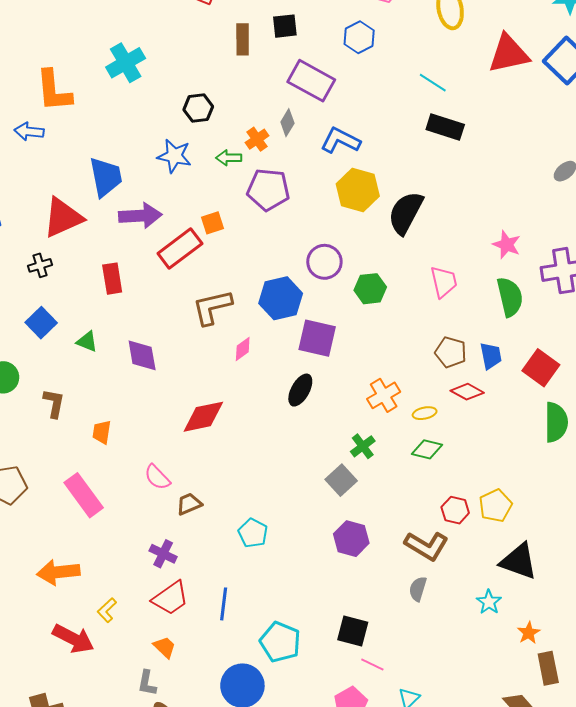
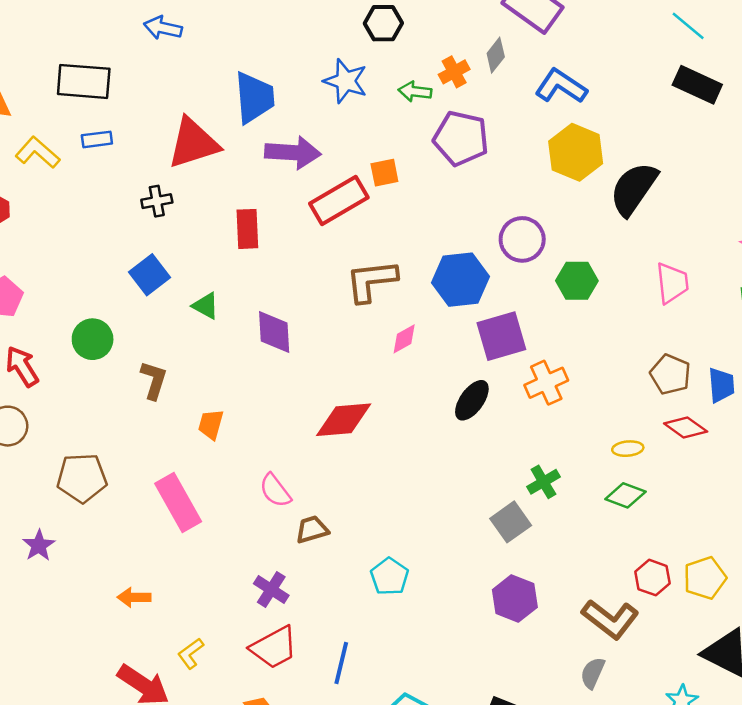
purple square: (317, 338) -> (501, 336), turned -36
orange cross: (384, 395) -> (546, 383), moved
orange arrow: (58, 572) -> (134, 597), size x0.6

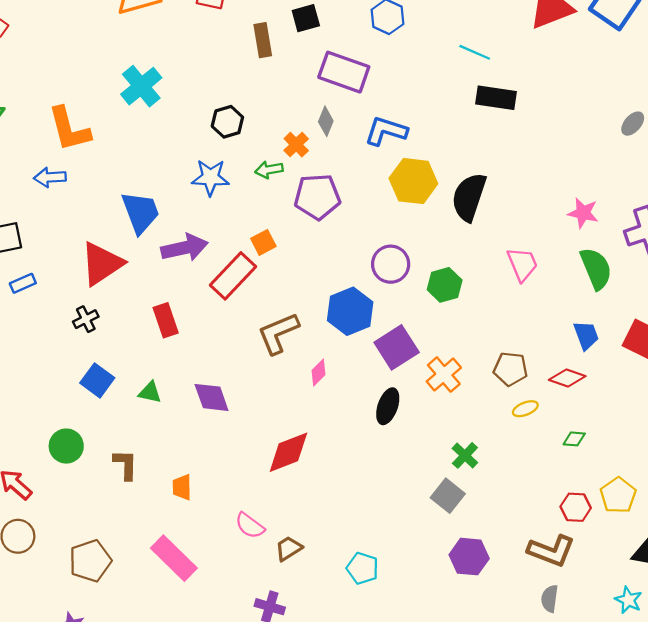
brown pentagon: (670, 374) -> (510, 369), moved
green diamond: (625, 495) -> (574, 439), moved, size x0.7

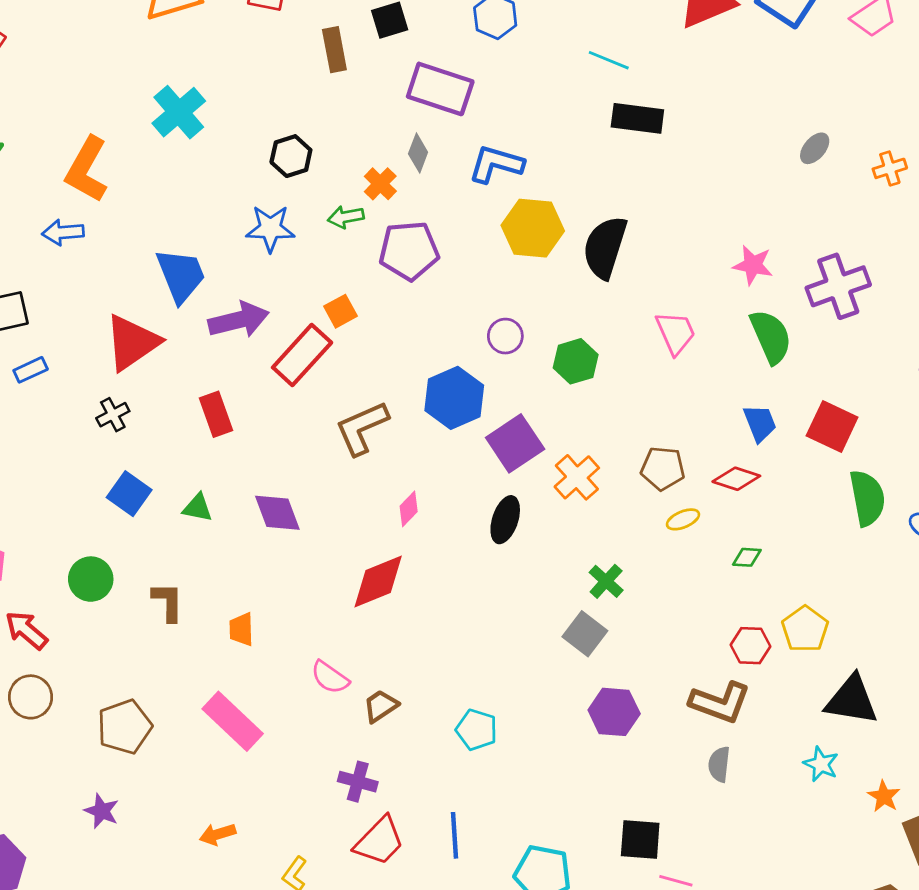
orange L-shape: (69, 129) -> (87, 169), turned 45
purple circle: (391, 264) -> (505, 336), size x0.7
pink diamond: (318, 372) -> (409, 509), moved

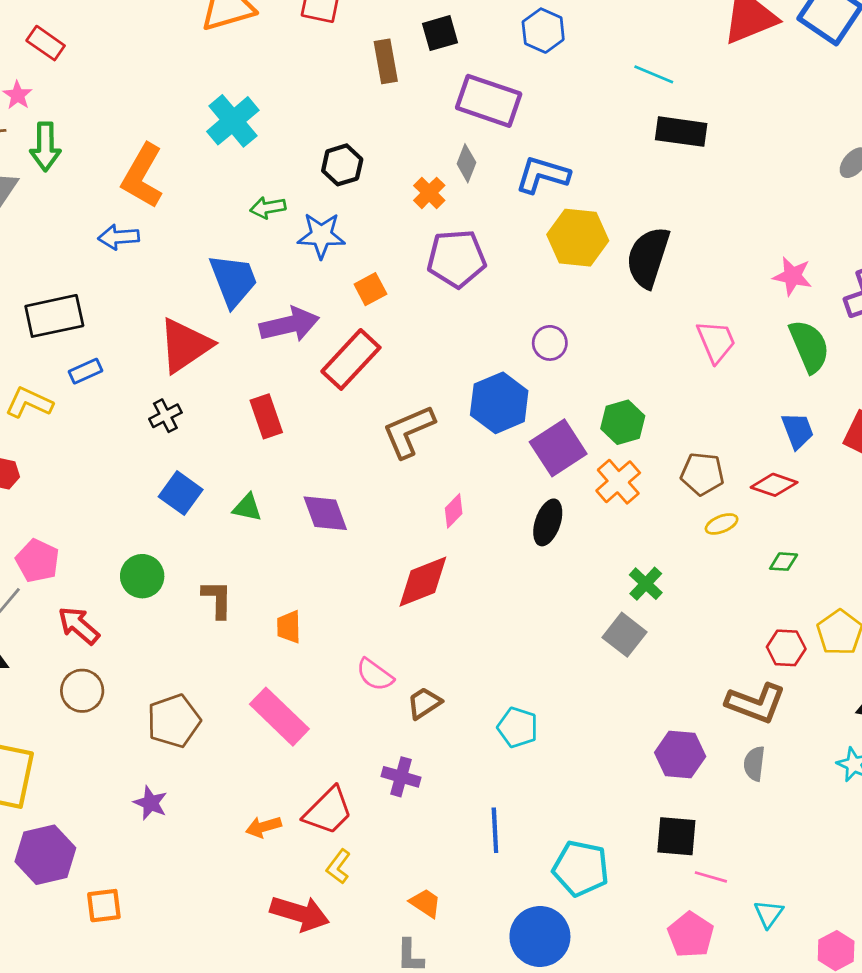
green arrow: (346, 217) -> (268, 208), moved
orange square: (340, 311) -> (370, 289), moved
green hexagon: (576, 361) -> (623, 422), moved
purple hexagon: (614, 712) -> (680, 754), moved
red trapezoid: (379, 841) -> (328, 811), moved

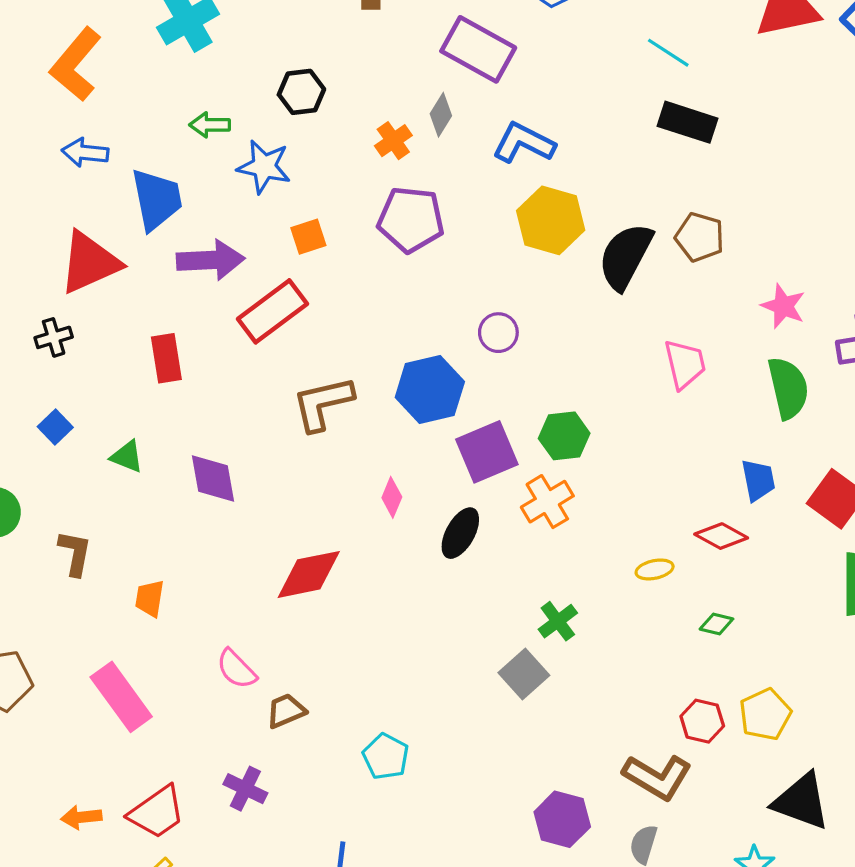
blue arrow: (119, 237) -> (85, 153), moved
brown pentagon: (702, 474) -> (700, 237), moved
blue square: (181, 493) -> (55, 427), size x0.7
pink diamond: (454, 511) -> (392, 497), moved, turned -32

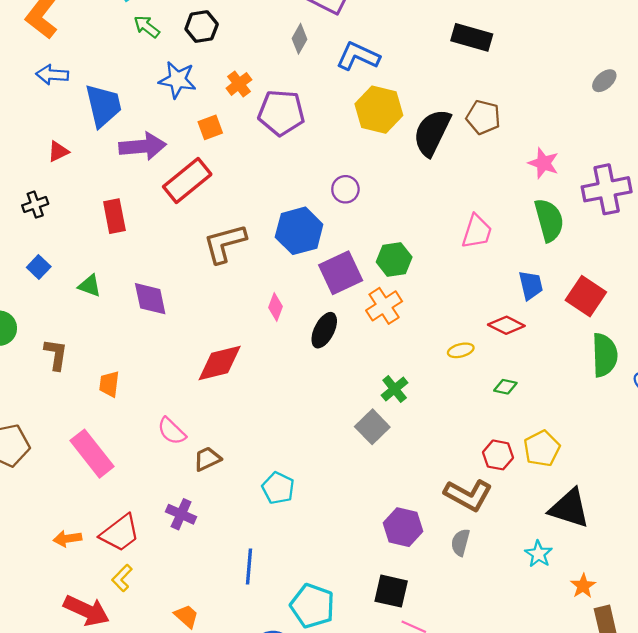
green arrow: (210, 125) -> (147, 27), moved, turned 40
orange cross: (393, 141) -> (239, 84), moved
red triangle: (89, 263) -> (58, 151), size x0.5
pink trapezoid: (685, 364) -> (477, 231), moved, turned 33

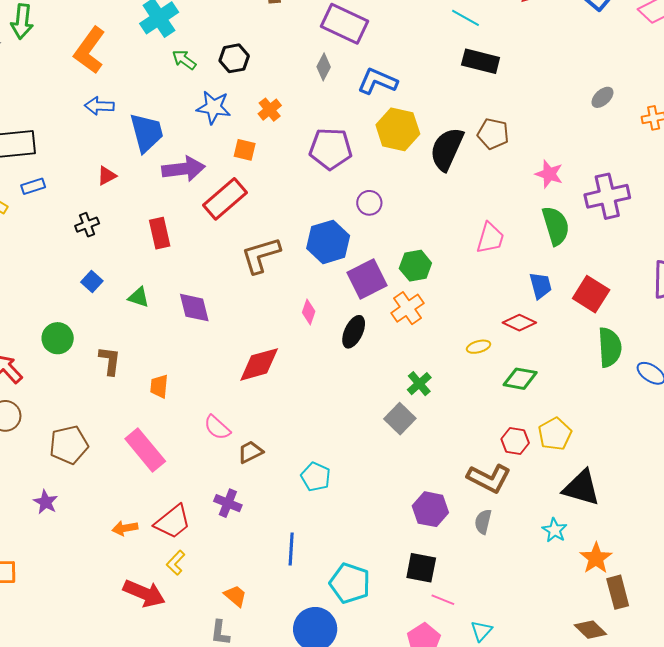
purple pentagon: (281, 113) -> (331, 149), moved
orange square: (210, 127) -> (245, 150), turned 35
green diamond: (505, 387) -> (520, 379), size x1.6
orange star: (583, 586) -> (596, 558), size x1.4

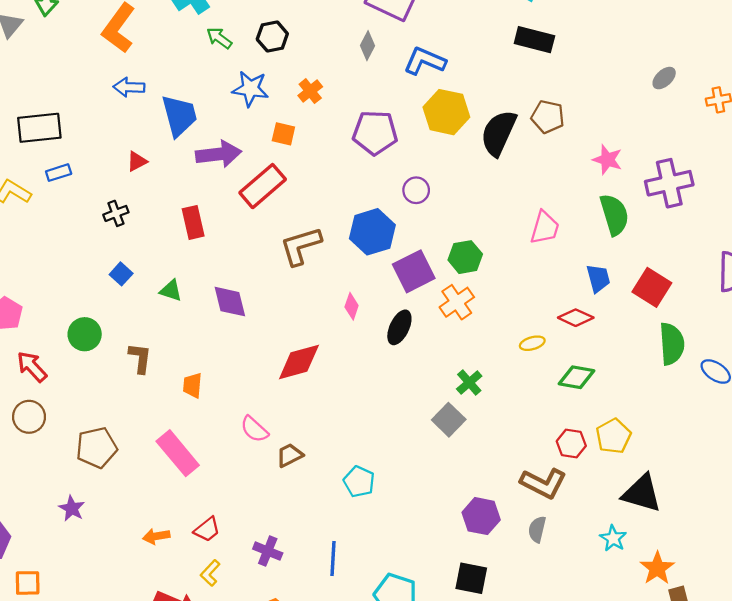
purple cross: (228, 503) -> (268, 551), moved
red trapezoid: (173, 522) -> (207, 529), size x0.7

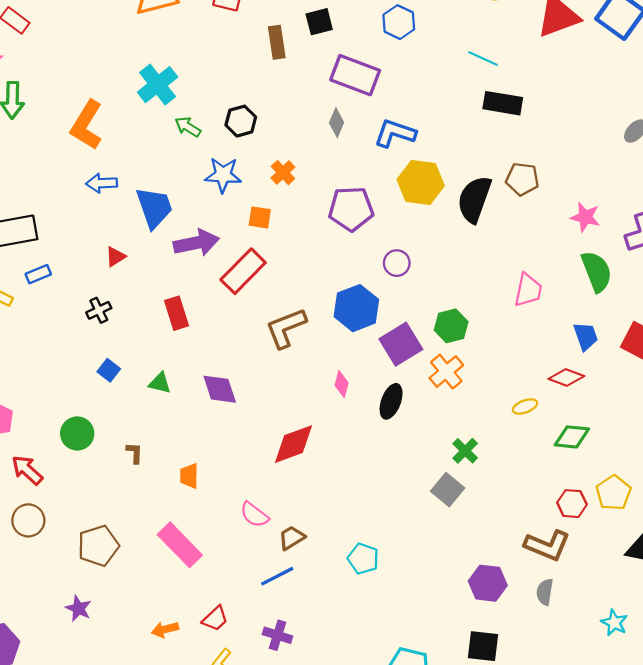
brown L-shape: (140, 358) -> (135, 453), size x0.7
cyan star: (613, 538) -> (614, 623), moved
blue line: (333, 558) -> (277, 576), moved, turned 64

